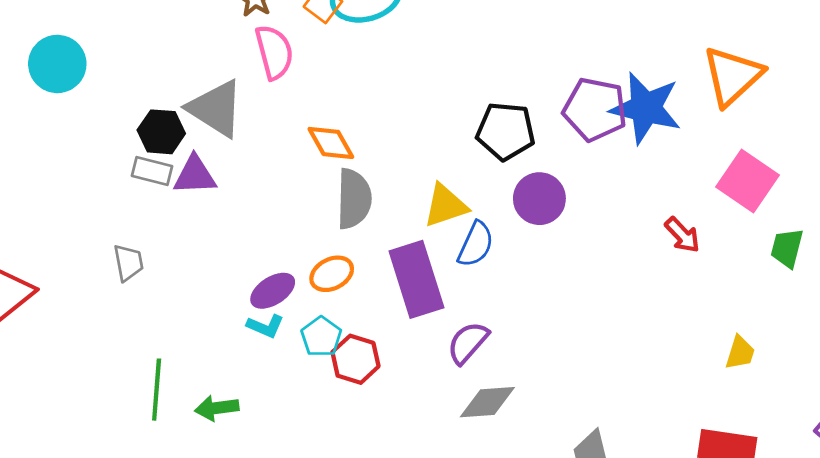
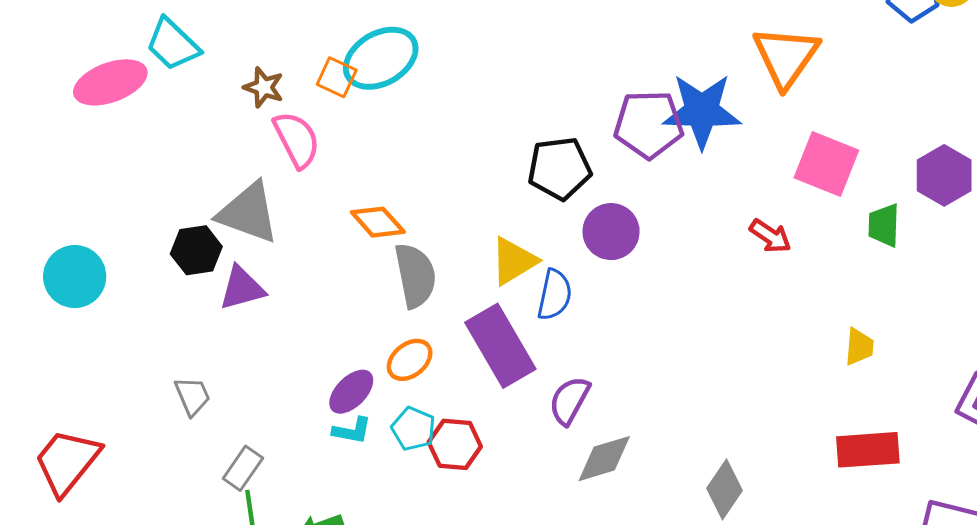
cyan circle: (57, 64) -> (75, 277), moved
gray rectangle: (152, 171) -> (243, 468), moved, turned -57

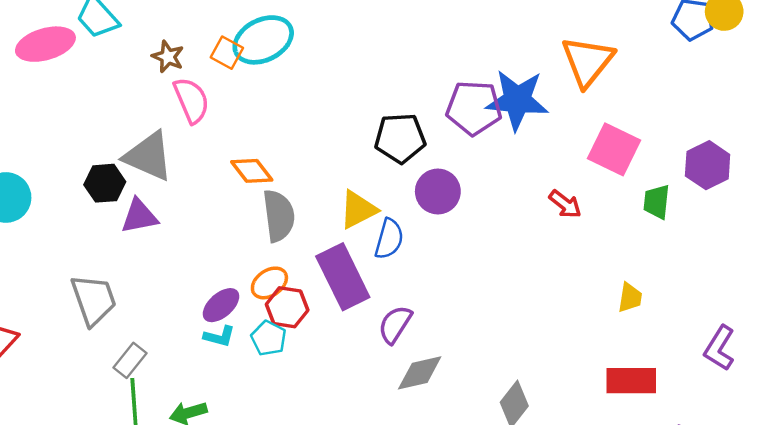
gray trapezoid: (192, 396) -> (94, 300), size x1.6
red hexagon: (455, 444) -> (287, 307), moved

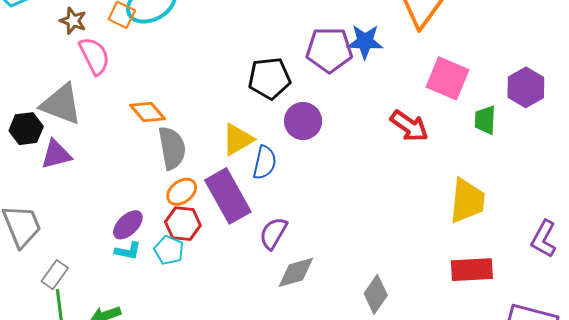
blue star: (517, 100) -> (365, 42), size x0.7
red arrow: (565, 204) -> (409, 126), size x1.4
orange ellipse: (269, 283) -> (182, 192), moved
yellow trapezoid: (630, 298) -> (467, 201), size x1.8

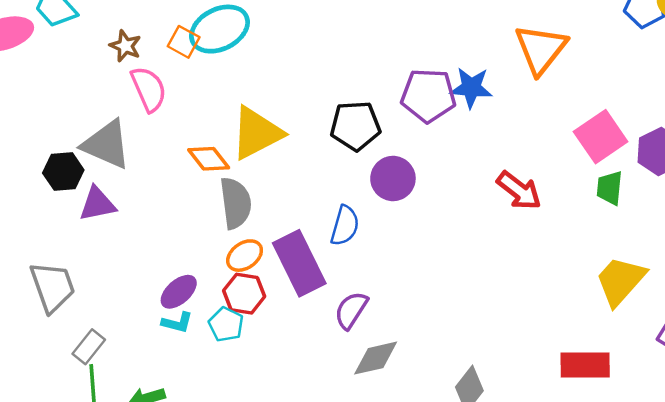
pink square: (447, 78) -> (601, 137), moved, turned 30
yellow triangle: (238, 140) -> (257, 133), moved, size x1.4
yellow trapezoid: (467, 201) -> (620, 281), moved, turned -147

